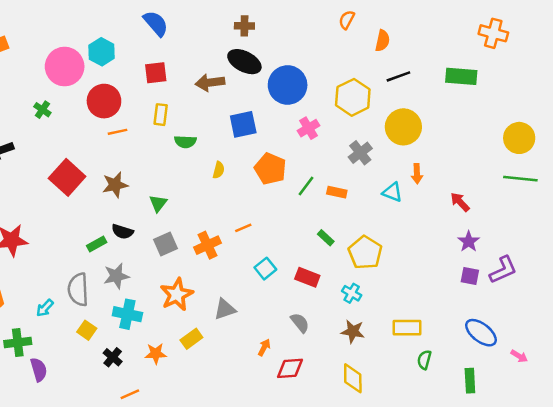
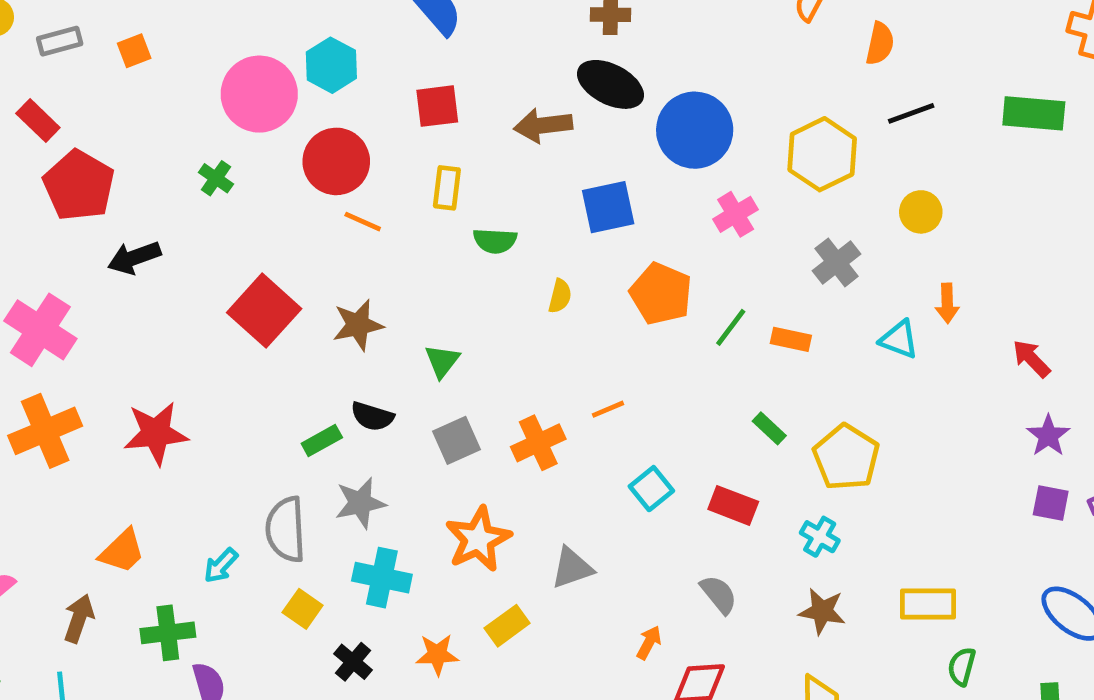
yellow circle: (403, 127) -> (921, 212), size x0.6
orange line: (118, 132) -> (363, 222), turned 36

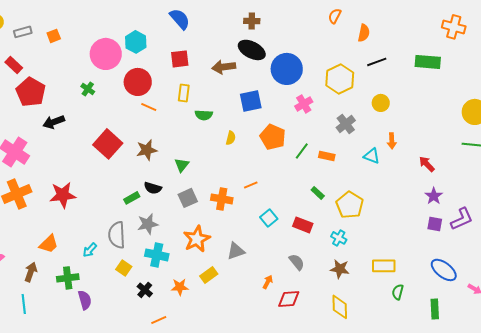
orange cross: (538, 443) -> (222, 199), turned 35

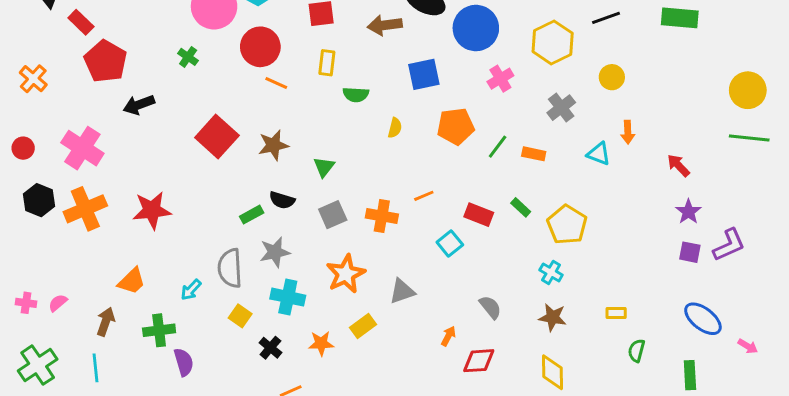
orange pentagon: (273, 137) -> (456, 126), turned -30
red rectangle: (303, 225) -> (479, 215), moved
yellow rectangle: (384, 266) -> (616, 313), size x0.6

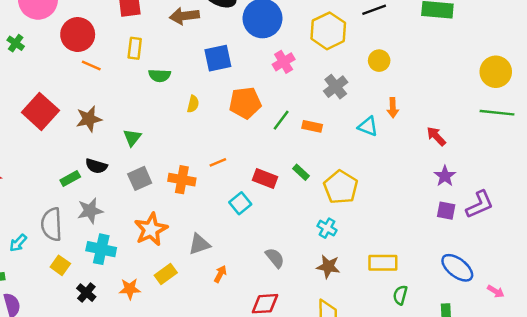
yellow rectangle: (616, 313) -> (383, 263), size x1.6
orange arrow: (448, 336) -> (220, 274), moved

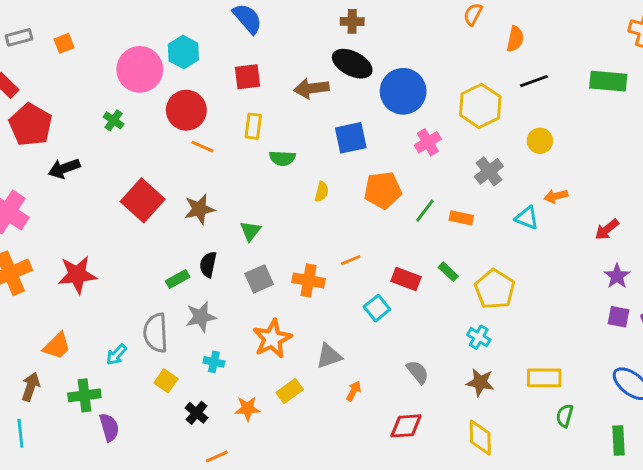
orange arrow: (393, 108) -> (556, 196), turned 78
red arrow: (436, 136) -> (607, 230), turned -85
black semicircle: (96, 166) -> (208, 264), turned 85
cyan cross: (101, 249) -> (214, 362), size x0.6

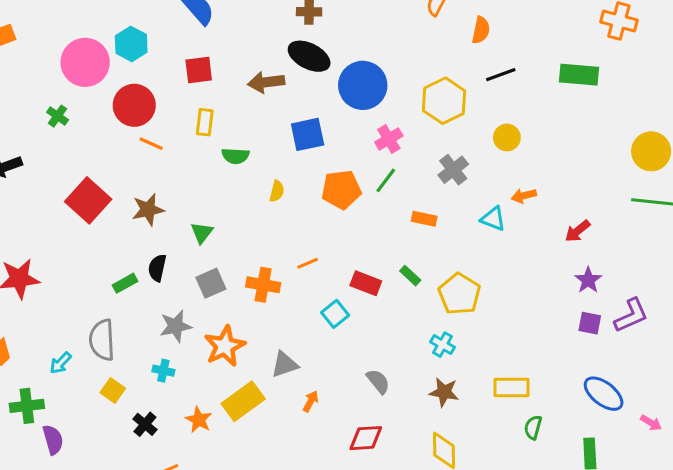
green line: (425, 211) -> (386, 180), moved
gray star: (201, 317) -> (176, 326), moved
yellow rectangle: (290, 391) -> (243, 401), size x1.5
orange star: (247, 408) -> (199, 420), turned 30

